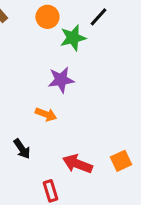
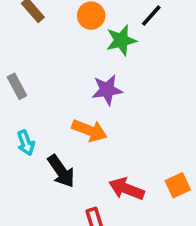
orange arrow: (46, 114) -> (89, 130), size x1.4
black arrow: (22, 149) -> (61, 171), size x1.4

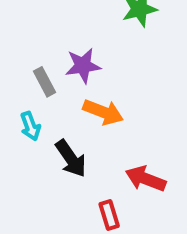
gray rectangle: (17, 86) -> (45, 82), moved
purple star: (107, 90) -> (83, 66), moved

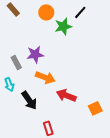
red arrow: (146, 179) -> (66, 95), moved

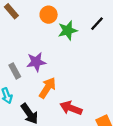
black line: (80, 12) -> (97, 24), moved
orange arrow: (45, 77) -> (47, 88), turned -78

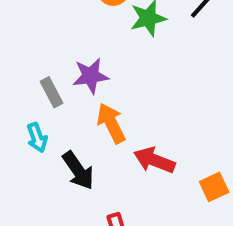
orange arrow: (47, 88) -> (111, 123), turned -60

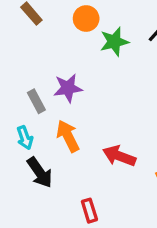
orange arrow: (111, 123) -> (68, 136), moved
black arrow: (78, 170) -> (40, 172), moved

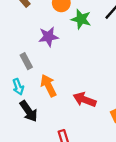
green star: (114, 42) -> (81, 19), turned 30
purple star: (68, 88) -> (48, 37), moved

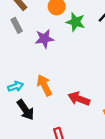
gray rectangle: (26, 61) -> (17, 25), moved
cyan arrow: (18, 87) -> (15, 86), turned -88

